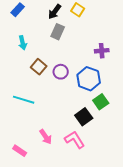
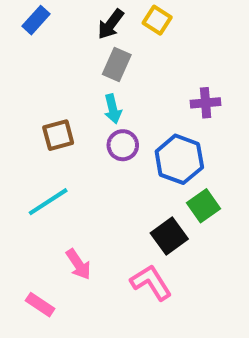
cyan arrow: (23, 43) -> (113, 109), moved
brown square: (39, 67) -> (58, 135), moved, turned 35
cyan line: (24, 100) -> (48, 202), turned -50
pink arrow: (46, 137) -> (78, 264), moved

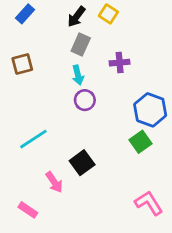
purple cross: (206, 103) -> (120, 63), moved
brown square: (58, 135) -> (22, 64), moved
blue hexagon: (179, 159) -> (150, 110), moved
black square: (169, 236) -> (82, 163), moved
pink L-shape: (151, 282) -> (149, 203), moved

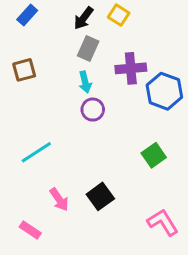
purple cross: (120, 63) -> (131, 68), size x1.4
blue hexagon: (150, 110) -> (164, 91), moved
black square: (82, 163) -> (100, 196), moved

